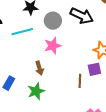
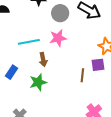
cyan line: (22, 32) -> (29, 42), moved

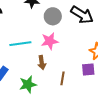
brown arrow: (43, 59) -> (42, 63), moved
brown line: (82, 75) -> (62, 78), moved

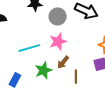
brown arrow: (42, 63) -> (63, 62), moved, turned 56
green star: (28, 84) -> (43, 70), moved

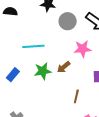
pink star: (58, 42) -> (83, 49), moved
brown line: (76, 77) -> (76, 96), moved

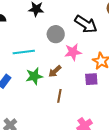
gray circle: (68, 21) -> (56, 34), moved
brown line: (76, 96) -> (59, 96), moved

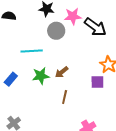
gray circle: (56, 34) -> (56, 31), moved
pink star: (73, 52) -> (73, 16), moved

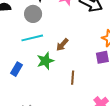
gray circle: (56, 31) -> (33, 14), moved
brown arrow: (62, 72) -> (62, 45), moved

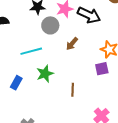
gray circle: (33, 14) -> (50, 25), moved
brown arrow: (62, 45) -> (72, 44), moved

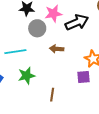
black arrow: (89, 15) -> (77, 22), turned -55
brown arrow: (72, 44) -> (57, 49), turned 48

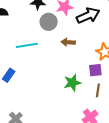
green star: (26, 76) -> (72, 83), moved
brown line: (52, 95) -> (98, 90), moved

